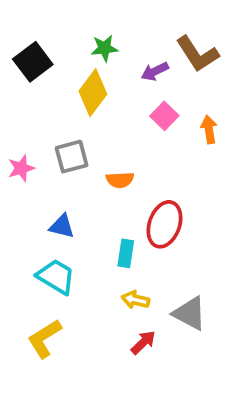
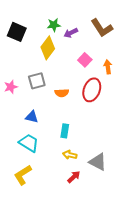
black square: (33, 62) -> (17, 32), turned -30
purple arrow: (155, 71) -> (71, 33), moved
red ellipse: (164, 224) -> (92, 90), moved

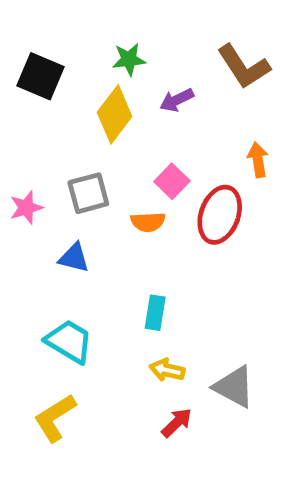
purple arrow: (71, 33) -> (177, 100), moved
pink square: (85, 60) -> (172, 181), moved
blue triangle: (32, 117) -> (74, 258), moved

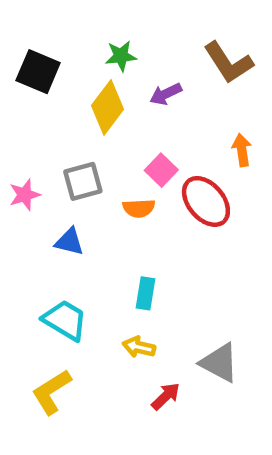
red ellipse: (220, 215) -> (206, 201), turned -60
yellow arrow: (167, 370) -> (139, 347), moved

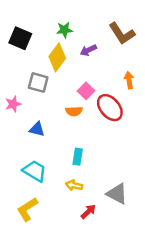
gray square: (83, 181) -> (38, 82), moved, turned 30

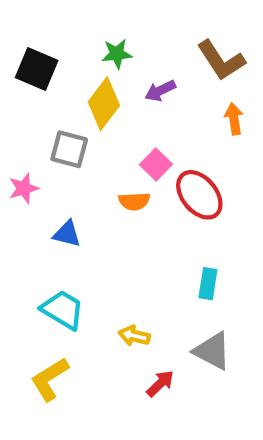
orange arrow: (129, 80) -> (234, 119), moved
cyan rectangle: (78, 157) -> (208, 284), moved

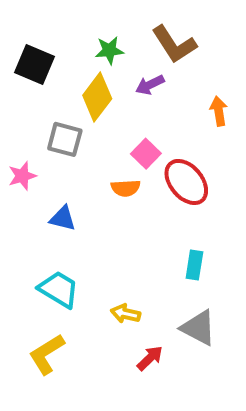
brown L-shape: (221, 60) -> (174, 44), moved

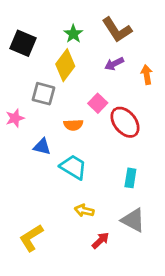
green star: (109, 50) -> (73, 34), turned -30
purple arrow: (150, 85) -> (114, 64), moved
orange semicircle: (126, 188) -> (73, 125), moved
cyan trapezoid: (59, 289) -> (73, 167), moved

